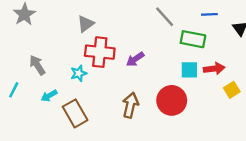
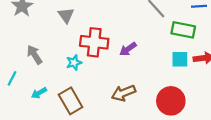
gray triangle: (86, 24) -> (66, 15), moved, turned -30
cyan arrow: (49, 96) -> (39, 93), moved
red circle: (172, 100) -> (171, 101), moved
brown arrow: (130, 105) -> (124, 93), turned -125

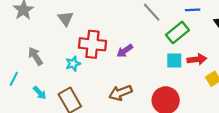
green rectangle: (183, 30) -> (177, 32), turned -50
cyan arrow: (39, 93) -> (40, 93), turned -104

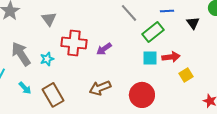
gray arrow: (35, 56) -> (21, 54), size x1.4
cyan star: (73, 64) -> (47, 59), moved

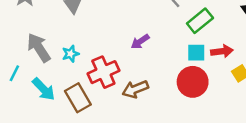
red cross: (74, 43) -> (103, 72), moved, turned -30
cyan arrow: (25, 88) -> (44, 89), size x1.5
red circle: (142, 95) -> (193, 82), moved

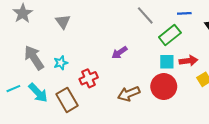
red cross: (103, 72) -> (89, 78), size x0.7
cyan line: (14, 73) -> (13, 89), moved, turned 40
brown arrow: (135, 89) -> (129, 94), moved

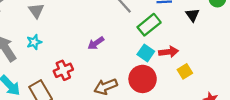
cyan square: (167, 62) -> (146, 53), turned 35
cyan star: (61, 63) -> (34, 42), moved

